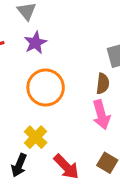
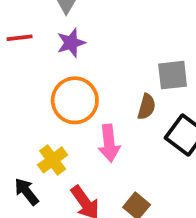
pink arrow: (101, 115) -> (109, 143), moved
black arrow: (19, 165) -> (27, 192), turned 110

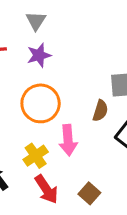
yellow cross: (53, 160) -> (36, 156), moved

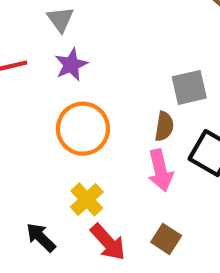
pink arrow: (68, 140) -> (160, 170), moved

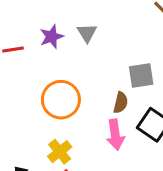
gray triangle: (60, 19) -> (87, 33), moved
purple star: (71, 65) -> (52, 37), moved

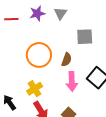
gray square: (141, 75) -> (85, 37), moved
brown semicircle: (121, 103) -> (67, 60), moved

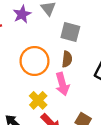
gray square: (85, 37) -> (70, 32), moved, turned 30
pink arrow: (72, 81) -> (62, 84), moved

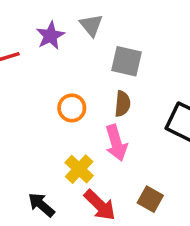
orange circle: (35, 61) -> (72, 108), size x0.6

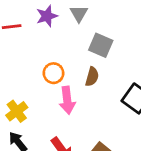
pink arrow: (116, 143) -> (67, 100), moved
yellow cross: (79, 169) -> (17, 111), moved

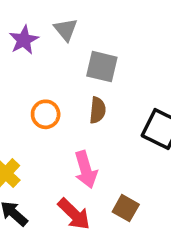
pink arrow: (67, 100) -> (86, 170), moved

